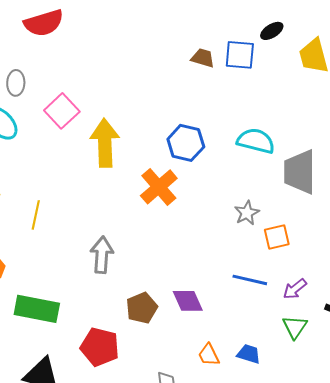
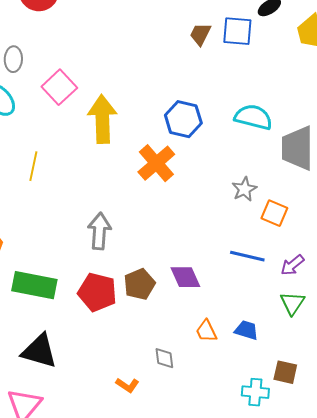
brown trapezoid: (203, 58) -> (200, 34), turned -80
yellow line: (36, 215) -> (33, 166), moved
orange square: (277, 237) -> (274, 213), turned 36
red pentagon: (100, 347) -> (97, 292), moved

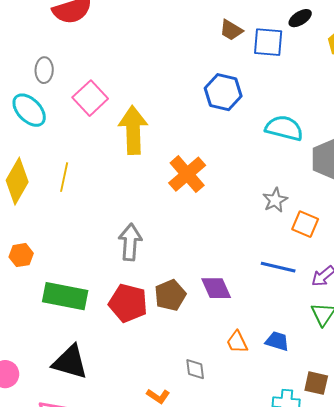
brown trapezoid: (200, 34) -> (231, 30), moved, turned -85
blue hexagon: (183, 119) -> (223, 92), moved

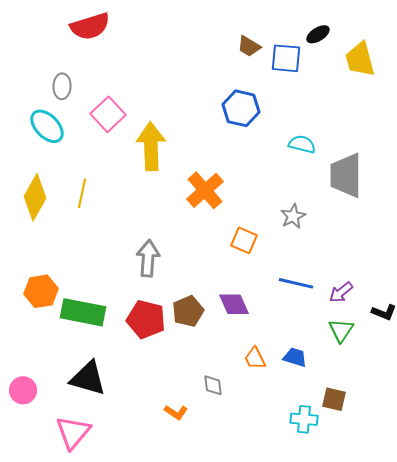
cyan semicircle: (284, 128) -> (302, 144), size x0.7
orange square: (305, 224) -> (244, 240), moved
orange hexagon: (21, 255) -> (41, 291), moved, size x1.4

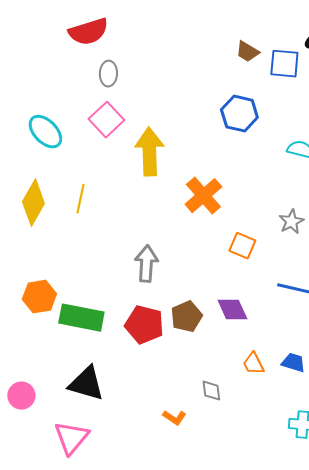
gray ellipse: (62, 86) -> (108, 74), moved

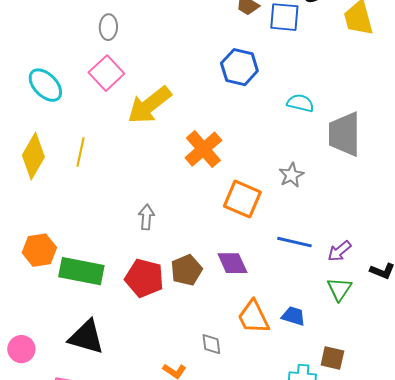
yellow arrow: (149, 152) -> (149, 105), turned -126
orange square: (242, 246) -> (242, 199), size x1.4
gray arrow: (146, 264) -> (146, 217), size x0.7
orange trapezoid: (253, 364) -> (253, 317), size x1.5

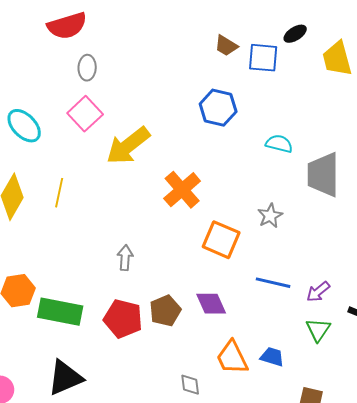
black triangle: (86, 337) -> (65, 378), turned -39

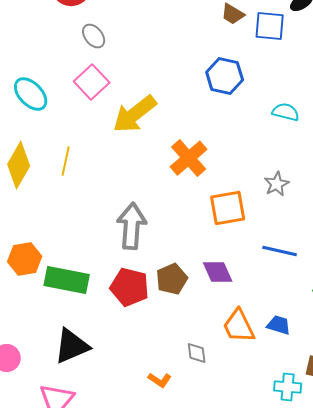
gray ellipse: (87, 68) -> (94, 36), turned -40
orange square: (221, 240) -> (228, 208), turned -33
gray arrow: (125, 258) -> (132, 226), size x1.8

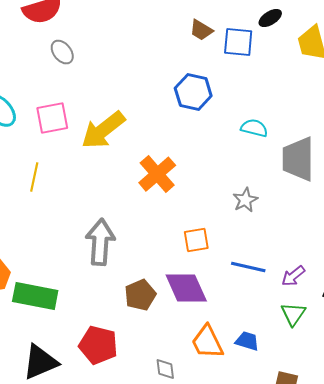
pink square: (92, 82) -> (52, 118), moved, turned 32
orange square: (228, 208) -> (196, 240), moved, size x0.7
purple diamond: (218, 272) -> (186, 288), size x1.4
red pentagon: (130, 287) -> (98, 345), moved

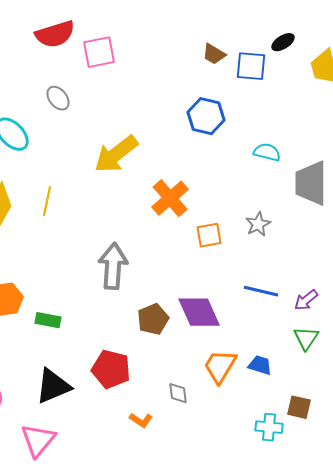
gray ellipse: (62, 52) -> (58, 98), moved
pink square: (52, 118) -> (99, 52), moved
orange square: (196, 240) -> (209, 235), moved
green rectangle: (35, 296) -> (48, 320), size x0.6
orange trapezoid: (207, 342) -> (220, 366), turned 57

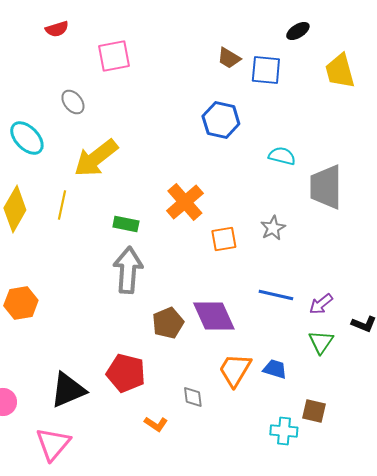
red semicircle: (55, 34) -> (57, 29), moved, size x0.6
black ellipse: (283, 42) -> (298, 31), moved
yellow arrow: (116, 154) -> (96, 158), moved
green rectangle: (48, 320) -> (126, 224), moved

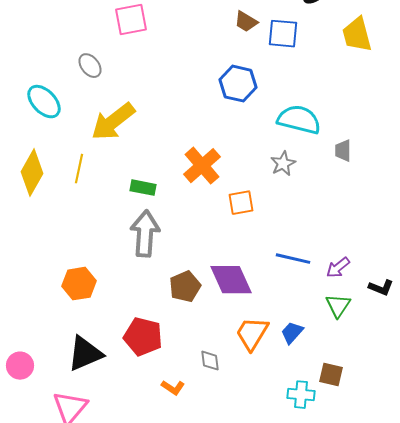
cyan semicircle: (282, 156) -> (299, 120), size x1.6
gray trapezoid: (326, 187) -> (343, 151), size x0.5
gray star: (273, 228) -> (283, 164), moved
orange hexagon: (21, 303) -> (79, 284), moved
blue trapezoid: (275, 369) -> (292, 333), turned -65

